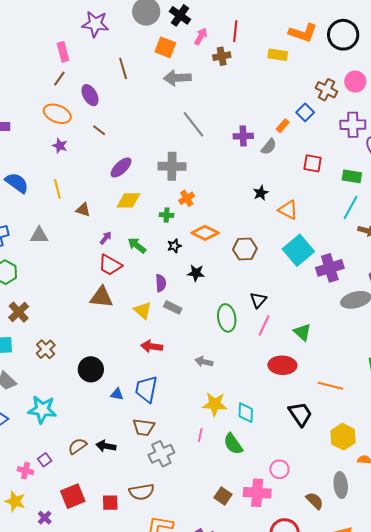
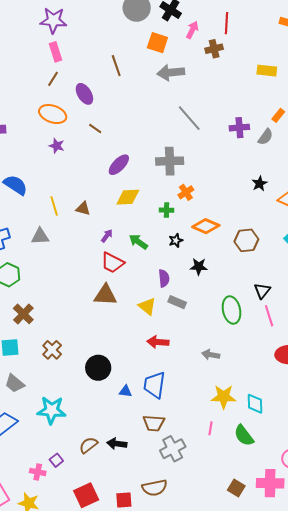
purple star: (95, 24) -> (53, 20), moved
yellow rectangle: (278, 55) -> (267, 71), moved
yellow line: (57, 189) -> (54, 206), moved
pink line: (264, 325) -> (269, 316), turned -40

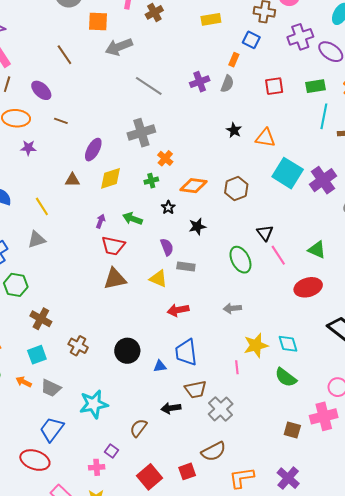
brown triangle: (83, 209) -> (72, 180), moved
pink line: (211, 428) -> (237, 367), moved
black arrow: (117, 444) -> (171, 408), moved

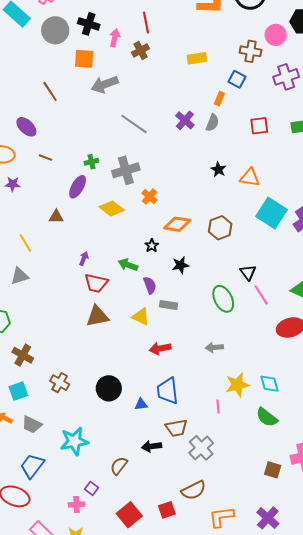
purple cross: (200, 82) -> (185, 120), turned -30
yellow diamond: (111, 178) -> (112, 209), moved, turned 55
green cross: (151, 181) -> (91, 162), moved
green arrow: (133, 219) -> (128, 265), moved

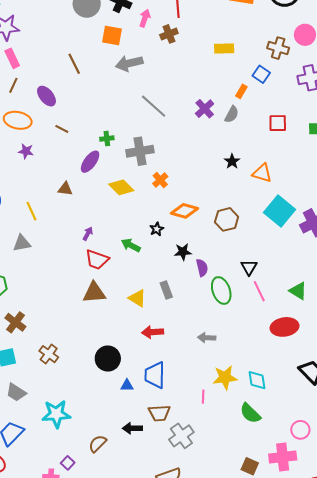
purple semicircle: (150, 285) -> (202, 268), moved
gray rectangle: (169, 305) -> (166, 290), turned 54
black circle: (109, 388) -> (108, 359), moved

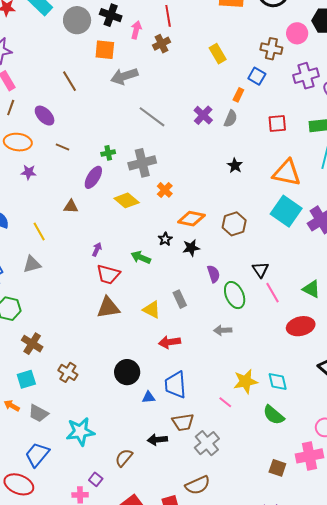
yellow rectangle: (224, 48) -> (218, 54), turned 66
orange triangle: (262, 173) -> (287, 173), moved, size x1.4
black star: (183, 252) -> (191, 248), moved
gray arrow: (207, 338) -> (223, 330), moved
pink line: (203, 397) -> (225, 402), turned -48

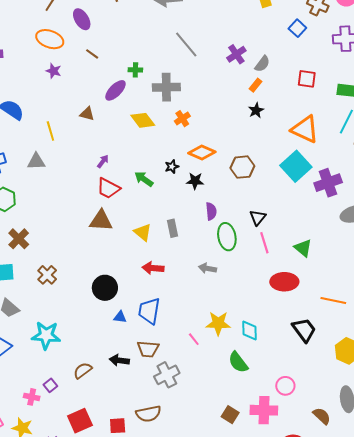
orange rectangle: (238, 95) -> (255, 85), moved

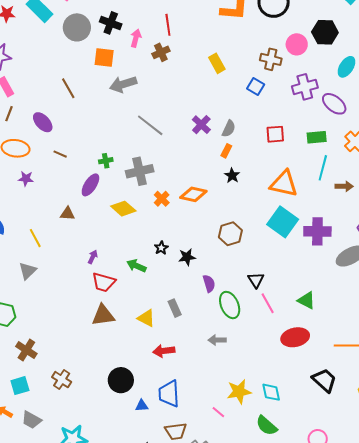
orange diamond: (202, 153) -> (193, 194), moved
gray triangle: (36, 161) -> (28, 271), turned -30
purple cross: (328, 183) -> (317, 231), turned 32

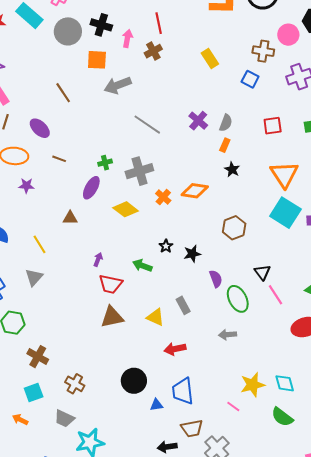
orange triangle: (284, 184) -> (284, 174), turned 48
gray trapezoid: (31, 420) -> (64, 419), moved

